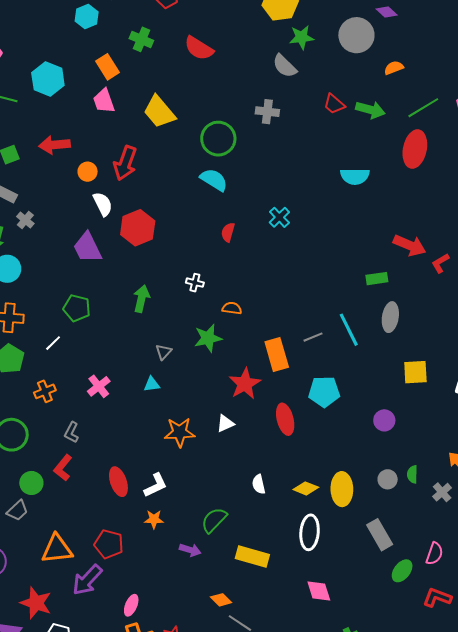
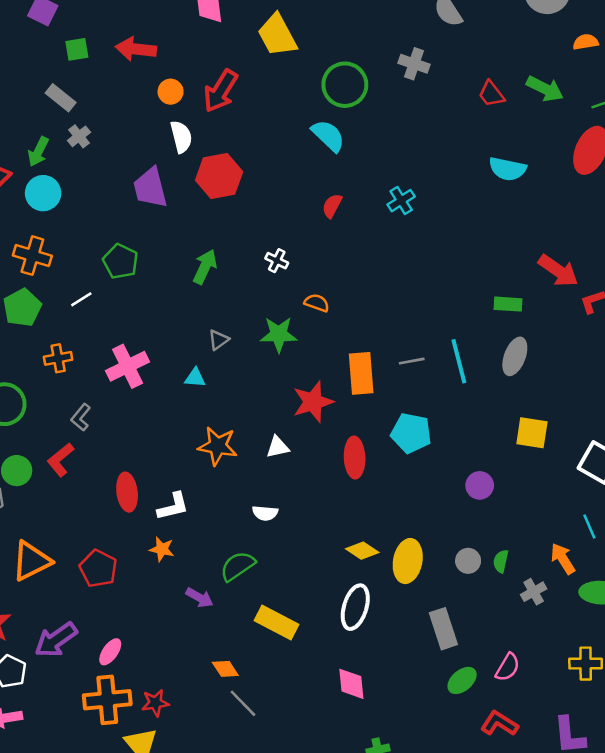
red trapezoid: (334, 104) -> (491, 94), moved
pink cross: (99, 386) -> (128, 366), size x1.4
white semicircle: (259, 484) -> (265, 513), moved, turned -84
orange triangle: (57, 549) -> (31, 561), turned -32
purple arrow: (87, 580) -> (56, 640), moved

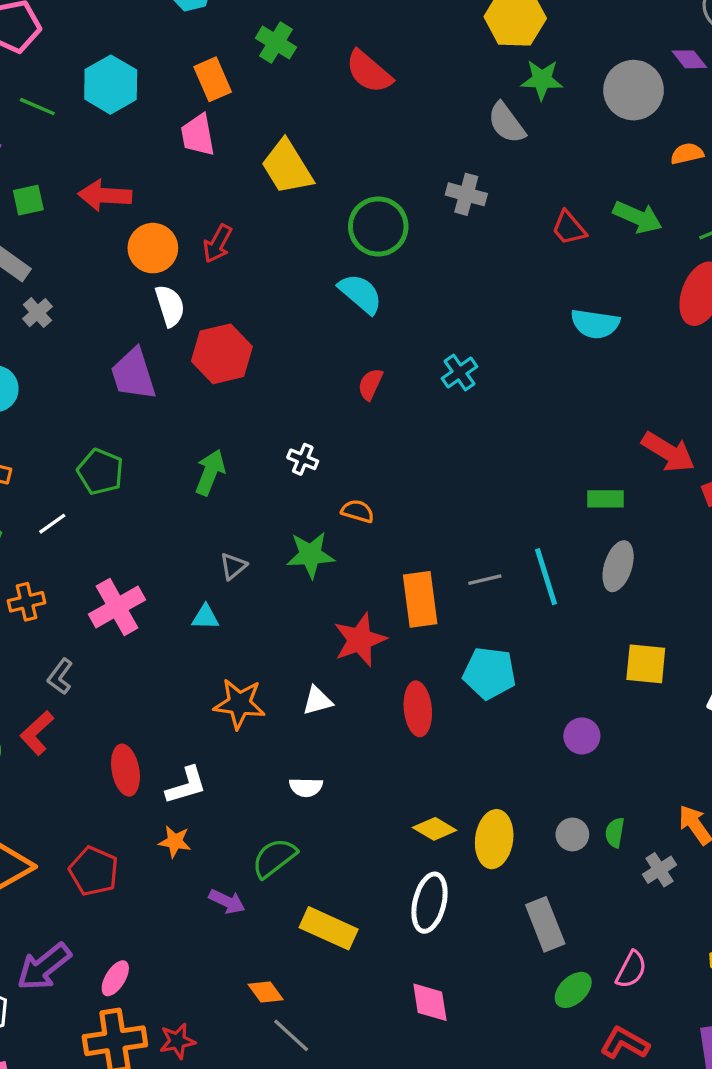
red arrow: (221, 91) -> (218, 244), size x0.7
orange circle: (171, 92) -> (153, 248), size x1.5

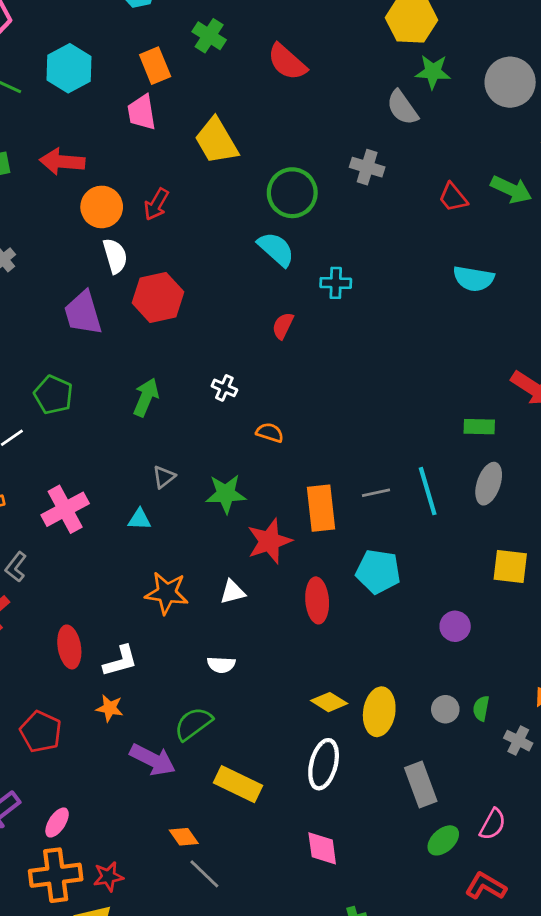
cyan cross: (460, 373) -> (336, 283), moved, turned 36
green star: (310, 555) -> (226, 494), moved
gray cross: (659, 870) -> (518, 741), turned -32
purple arrow: (227, 902) -> (153, 760), size x1.5

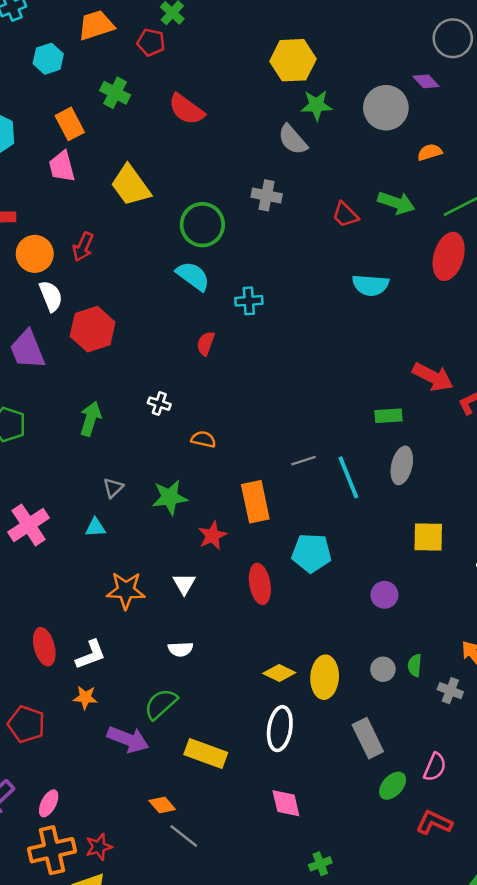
gray line: (376, 493) -> (304, 461), moved
red star: (269, 541) -> (212, 536), size x0.7
white triangle: (233, 592) -> (184, 584), turned -40

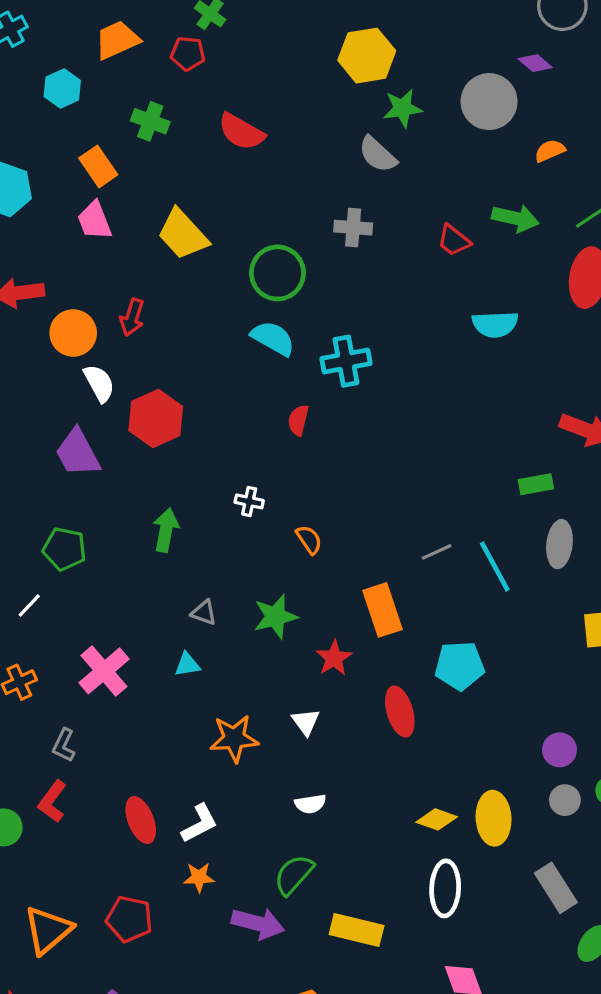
cyan cross: (249, 301) -> (346, 361), size x1.4
orange semicircle: (203, 439) -> (309, 540), turned 50
gray triangle: (113, 488) -> (204, 613), turned -50
purple circle: (384, 595) -> (559, 750), moved

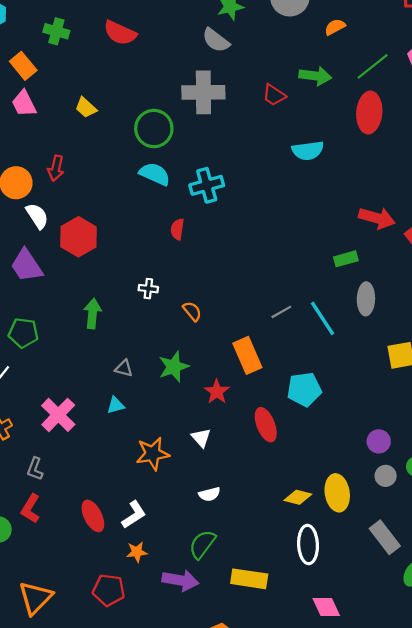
gray cross: (353, 228) -> (203, 92), size x1.6
yellow trapezoid: (183, 234) -> (86, 108), size x0.6
red pentagon: (129, 919) -> (109, 590), moved

